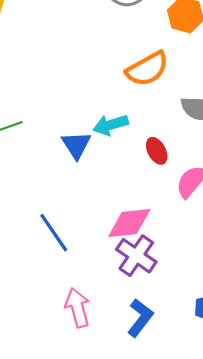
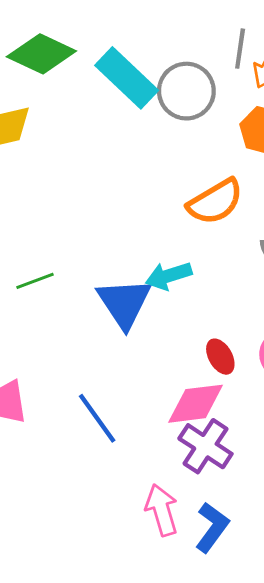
blue triangle: (76, 145) -> (124, 303), size x1.4
red ellipse: (157, 151) -> (220, 357), moved
pink arrow: (77, 308) -> (162, 510), moved

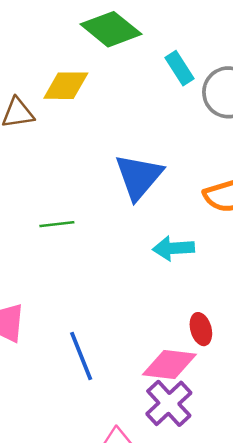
cyan rectangle: (127, 78) -> (179, 68), size x0.6
blue triangle: (124, 303) -> (139, 177), moved

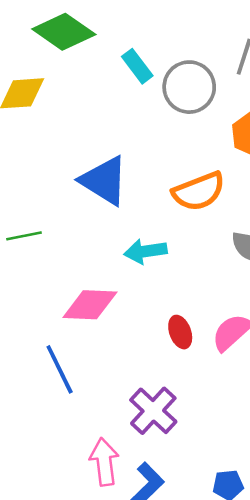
blue triangle: (139, 177) -> (104, 181), turned -34
pink diamond: (169, 365) -> (90, 305), moved

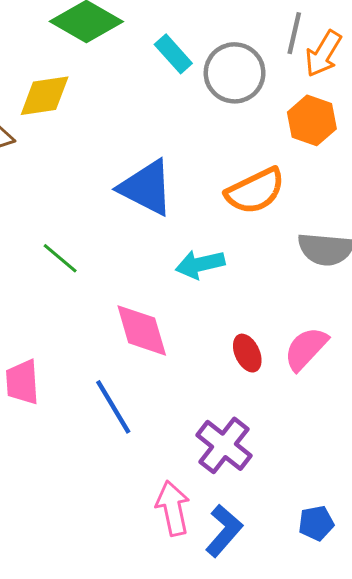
green line: (24, 236) -> (60, 258), turned 56
pink diamond: (90, 305) -> (142, 330), turned 76

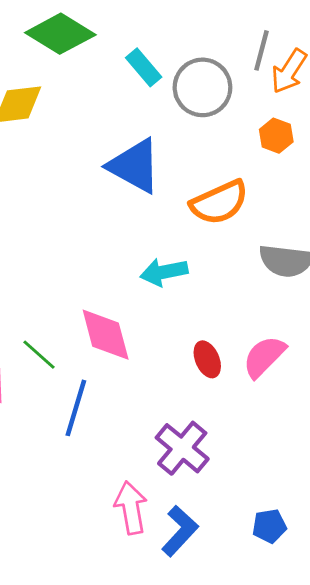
orange hexagon: (312, 120) -> (276, 136), size x0.7
blue triangle: (146, 188) -> (134, 166), moved
green line: (60, 258) -> (39, 355), moved
blue line: (113, 407) -> (76, 408), turned 46

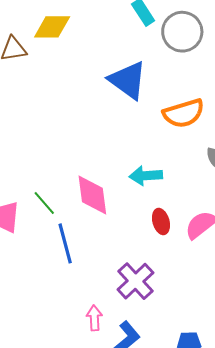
cyan arrow: (164, 272) -> (146, 176), moved
blue line: (76, 408) -> (65, 243), turned -39
pink arrow: (131, 508) -> (94, 318), size x0.7

